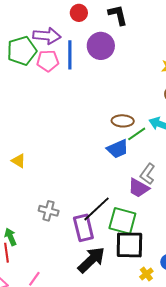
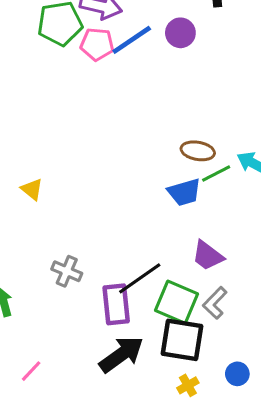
purple circle: (101, 46) -> (180, 33), size x0.7
blue line: (70, 55) -> (132, 40), turned 48
gray L-shape: (148, 174) -> (215, 303), moved
yellow cross: (146, 274) -> (188, 385), moved

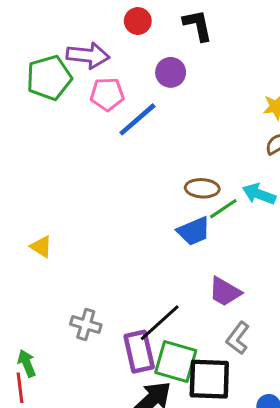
blue line: (132, 40) -> (137, 119), moved
pink pentagon: (97, 44) -> (107, 94), moved
green square: (176, 302) -> (176, 362), moved

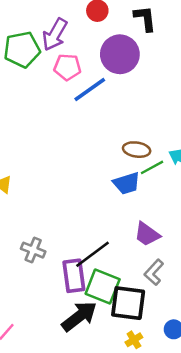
purple arrow: (88, 55) -> (55, 35), turned 108
purple circle: (171, 72) -> (120, 54), size x1.6

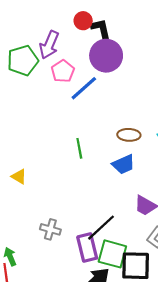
black L-shape: (145, 18) -> (101, 29), moved
pink pentagon: (67, 67) -> (63, 71), turned -30
green line: (152, 167) -> (79, 148), moved, turned -66

